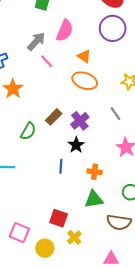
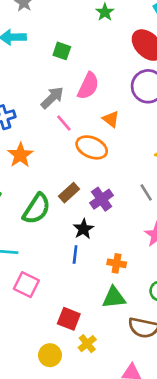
orange ellipse: (85, 81) -> (92, 147), moved
green semicircle: (28, 131) -> (37, 209), size x1.4
black star: (76, 145) -> (83, 229), moved
pink square: (19, 233) -> (26, 285), moved

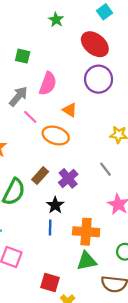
orange cross: (117, 263) -> (86, 232), size x1.6

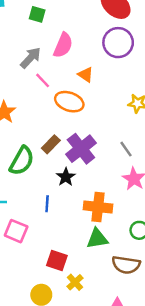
gray line: (105, 169) -> (126, 149), moved
purple cross: (68, 178) -> (81, 149), size x1.4
blue line: (50, 228) -> (47, 204), moved

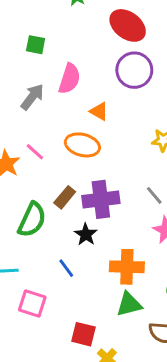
pink line: (43, 80) -> (35, 152), moved
purple cross: (81, 149) -> (101, 199), turned 36
blue line: (47, 204) -> (66, 268), turned -35

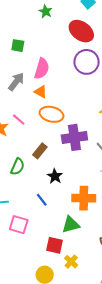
orange triangle: (99, 111) -> (41, 92), moved
purple cross: (101, 199) -> (74, 137), moved
green semicircle: (32, 220) -> (17, 167), size x0.7
green triangle: (129, 304) -> (71, 225), moved

